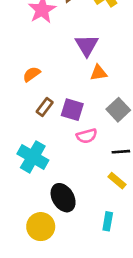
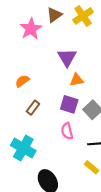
purple square: (72, 110) -> (69, 104), moved
pink semicircle: (87, 136) -> (67, 131), turned 91

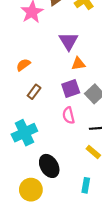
purple square: (69, 104) -> (71, 88), turned -36
cyan cross: (23, 148) -> (24, 133), turned 35

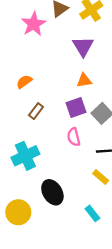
purple triangle: (69, 41) -> (83, 46), moved
cyan rectangle: (86, 185) -> (92, 213), turned -48
yellow circle: (31, 190) -> (18, 212), moved

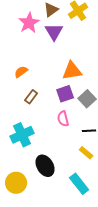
purple triangle: (83, 46) -> (54, 32), moved
orange triangle: (84, 80) -> (72, 71), size x1.5
cyan rectangle: (92, 213) -> (79, 184), size x1.5

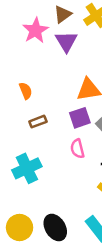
orange semicircle: (21, 72) -> (26, 91), turned 104
brown rectangle: (31, 97) -> (38, 122), turned 32
black ellipse: (45, 166) -> (55, 227), moved

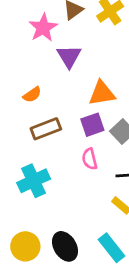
purple triangle: (66, 41) -> (69, 56), moved
orange semicircle: (26, 91) -> (32, 95), turned 77
brown rectangle: (38, 122) -> (46, 129), size x1.5

